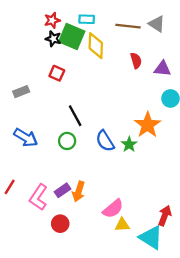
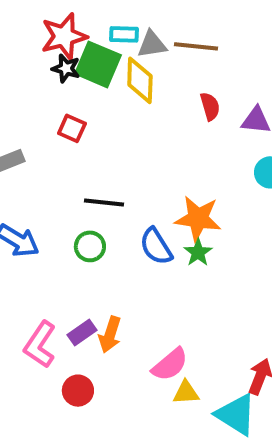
red star: (52, 20) -> (64, 36), size x1.6
gray triangle: (157, 24) -> (152, 44), moved, turned -42
black line: (75, 116) -> (104, 202), turned -55
orange star: (147, 125) -> (198, 218), moved, turned -30

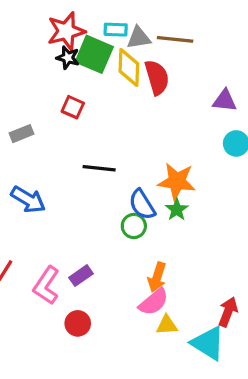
red semicircle: (210, 106) -> (157, 77), moved, size x1.5
green circle: (90, 246) -> (134, 226), moved
orange arrow: (110, 335) -> (157, 277), moved

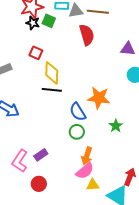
green square: (94, 54) -> (49, 21), size x0.6
yellow diamond: (129, 68) -> (52, 73), moved
green star: (177, 209) -> (116, 126), moved
green circle: (134, 226) -> (77, 132), moved

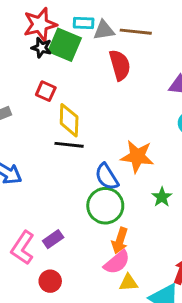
green square: (49, 21) -> (65, 45), size x1.6
green circle: (77, 132) -> (105, 206), size x1.6

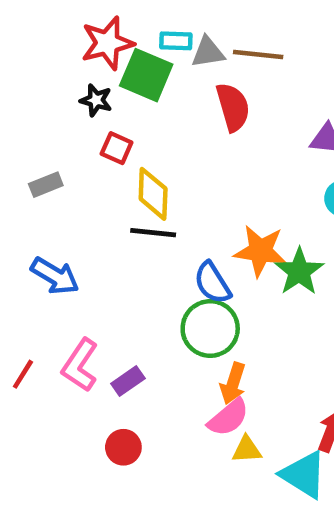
black star: (41, 48) -> (96, 100), moved
green star: (162, 197) -> (299, 271), moved, size x1.5
pink L-shape: (23, 248) -> (80, 365), moved

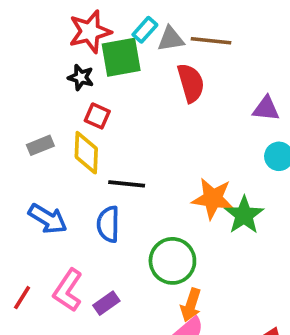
cyan rectangle: (176, 41) -> (145, 30), turned -50
green square: (146, 75) -> (121, 57), turned -33
yellow diamond: (153, 194) -> (86, 153), moved
blue semicircle: (212, 283) -> (108, 224), moved, turned 33

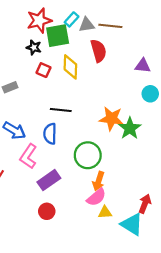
yellow diamond: (86, 153) -> (70, 67), moved
pink L-shape: (68, 290) -> (28, 156), moved
purple rectangle: (106, 303) -> (49, 180), size x1.5

